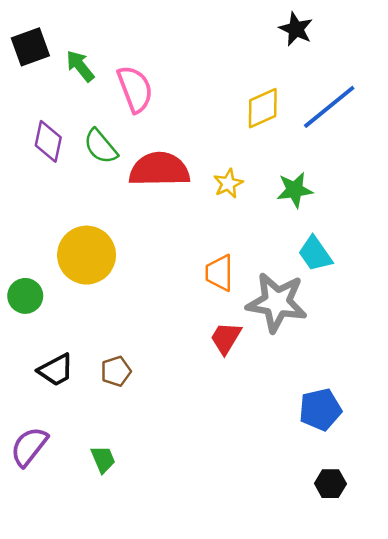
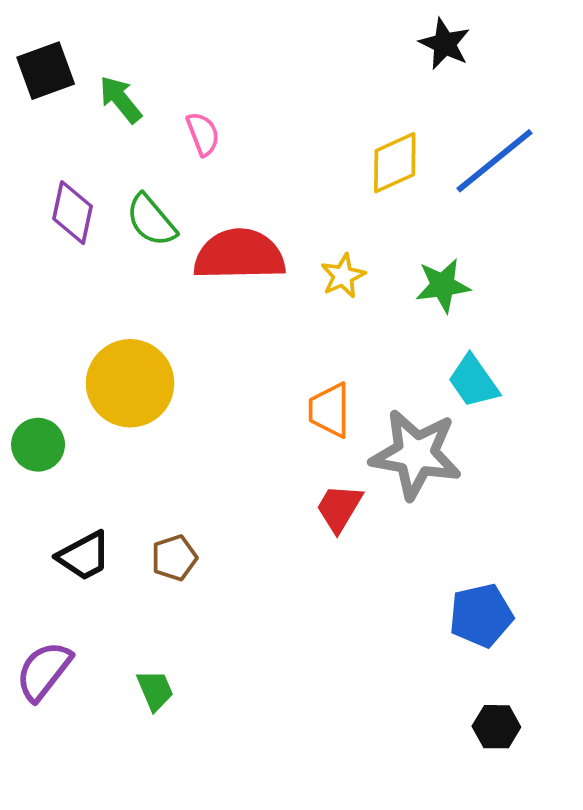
pink semicircle: (135, 89) -> (203, 134), size x0.6

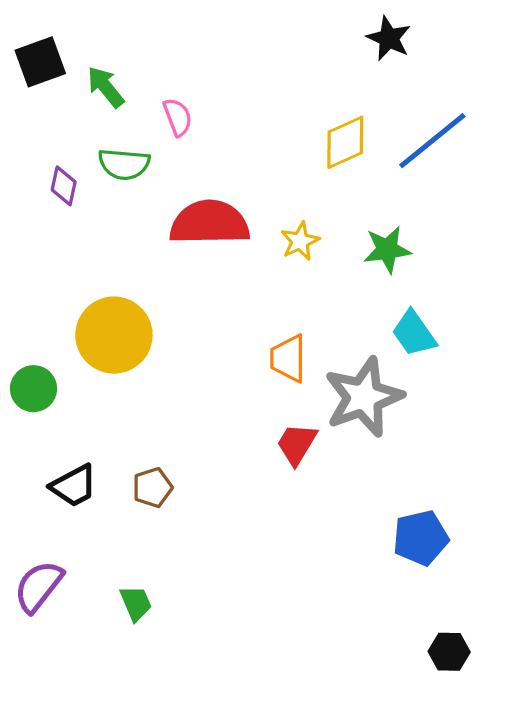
purple diamond: (73, 213) -> (64, 186), size x0.7
green semicircle: (151, 220) -> (124, 164), moved, turned -45
gray star: (416, 454) -> (364, 397), turned -30
black hexagon: (496, 727) -> (449, 652), moved

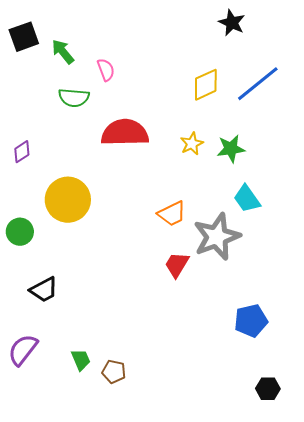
purple diamond: (64, 186) -> (22, 152), moved, turned 45
yellow star: (300, 241) -> (192, 144), moved
orange trapezoid: (288, 358) -> (172, 214), turned -116
brown pentagon: (153, 488) -> (114, 372), moved, turned 30

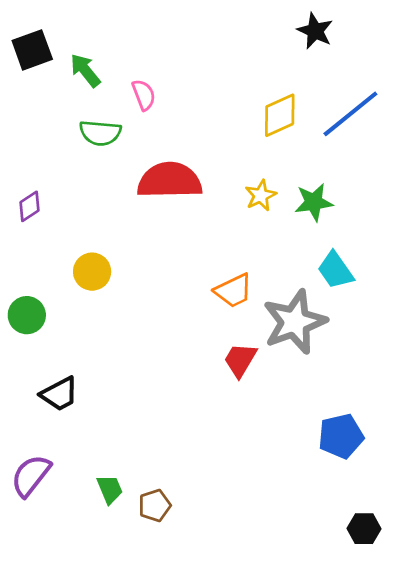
yellow circle: (68, 200) -> (92, 272), size x0.6
brown pentagon: (114, 372) -> (155, 505), turned -30

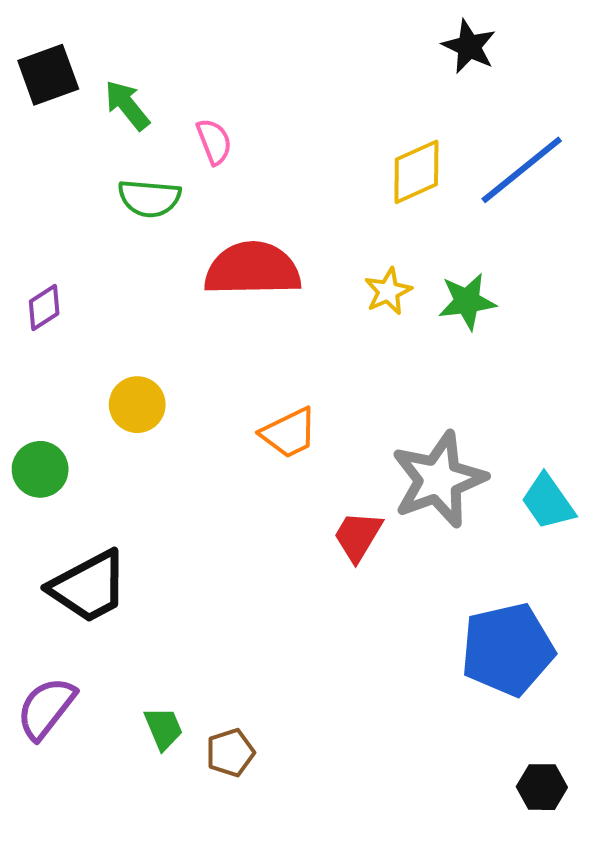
cyan trapezoid: (335, 270) -> (548, 502), moved
orange trapezoid: (233, 291) -> (289, 433), moved
black trapezoid: (59, 394) -> (89, 587), size x1.4
blue pentagon: (341, 436) -> (507, 649), size x1.4

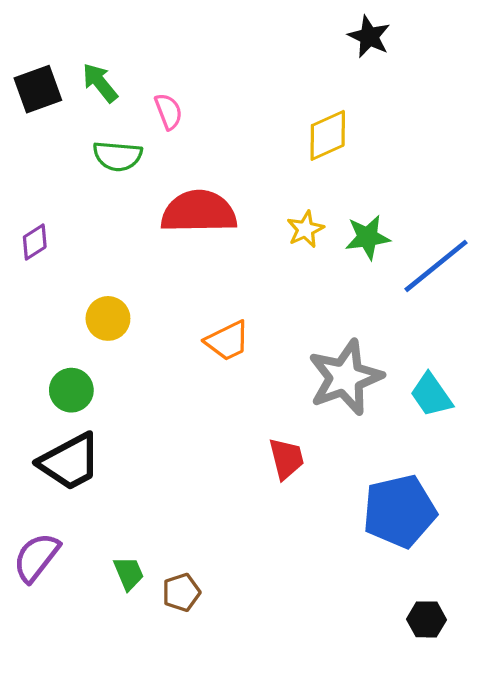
black square: (48, 75) -> (38, 89), moved
blue line: (522, 170) -> (436, 266), moved
green circle: (40, 469) -> (71, 390), moved
red trapezoid: (358, 536) -> (286, 459), moved, turned 135

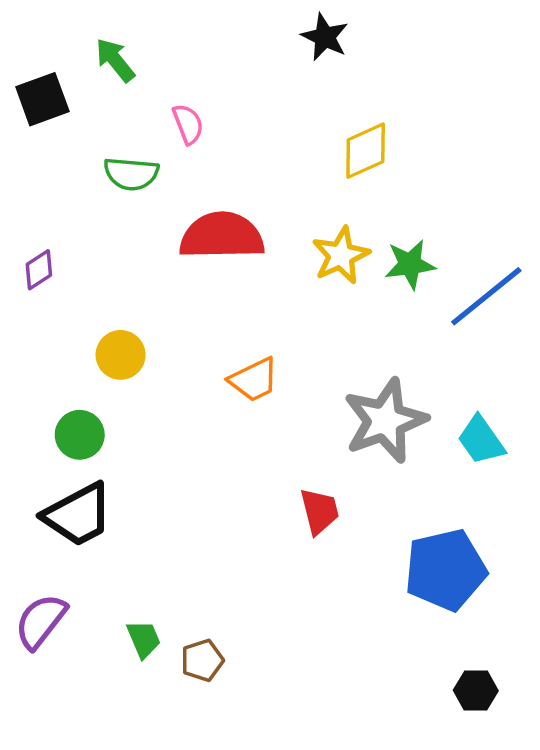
black star: (369, 37) -> (325, 37), moved
green arrow: (100, 83) -> (115, 60), moved
yellow star: (305, 229) -> (341, 255), size x1.4

